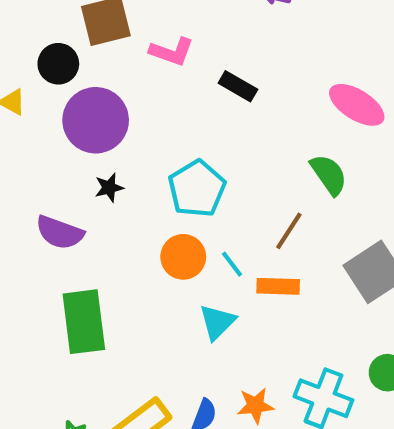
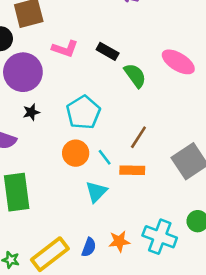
pink L-shape: (172, 52) -> (65, 49), moved
green semicircle: (329, 175) -> (135, 76), moved

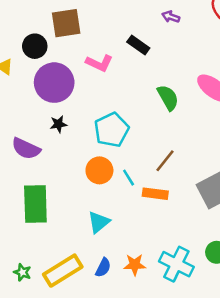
black rectangle: (108, 51) -> (138, 45), moved
cyan triangle: (96, 192) -> (99, 222), moved

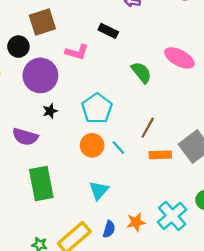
orange rectangle: (155, 194) -> (160, 155), moved
cyan cross: (176, 264) -> (172, 216), turned 32

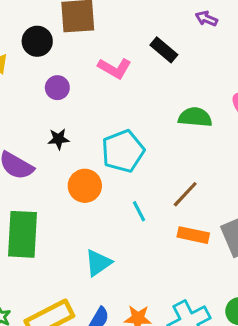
green semicircle: (141, 72) -> (195, 117), turned -60
purple circle: (40, 75) -> (57, 88), size x0.5
orange circle: (92, 145) -> (85, 186), moved

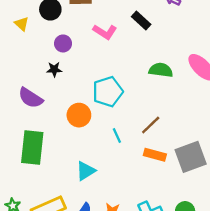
black star: (59, 139) -> (54, 69), moved

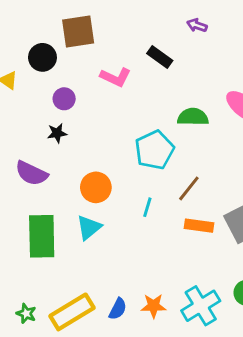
cyan pentagon: (108, 92) -> (154, 150), moved
cyan line: (117, 135) -> (147, 207), turned 48
cyan triangle: (86, 171) -> (89, 227), moved

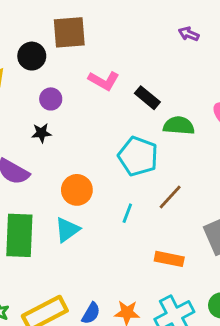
black rectangle: (160, 57) -> (147, 98), moved
cyan pentagon: (154, 150) -> (138, 156), turned -30
orange rectangle: (199, 226) -> (169, 259), moved

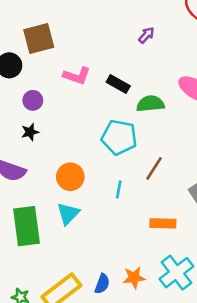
purple arrow: (189, 34) -> (146, 35), moved, turned 120

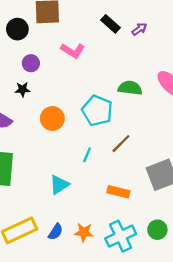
black rectangle: (118, 84) -> (111, 24), moved
orange circle: (70, 177) -> (52, 118), moved
cyan triangle: (68, 214) -> (59, 185), moved

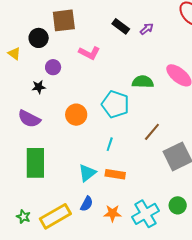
black star: (23, 89) -> (39, 87), moved
brown line: (121, 144) -> (152, 132), moved
orange rectangle: (118, 192) -> (115, 174), moved
blue semicircle: (56, 232) -> (87, 204), moved

